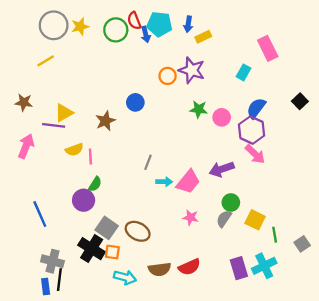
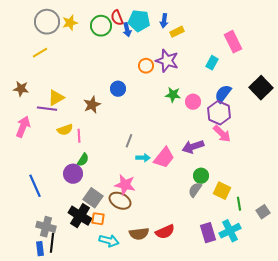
black square: (300, 101) -> (261, 88), size x1.6
pink star: (191, 217) -> (125, 185), moved, size x1.5

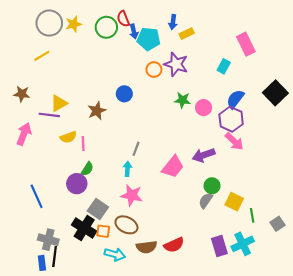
cyan pentagon: (139, 21) -> (149, 39), moved
cyan arrow: (143, 158) -> (127, 169), moved, turned -88
brown ellipse: (120, 201) -> (126, 225), moved

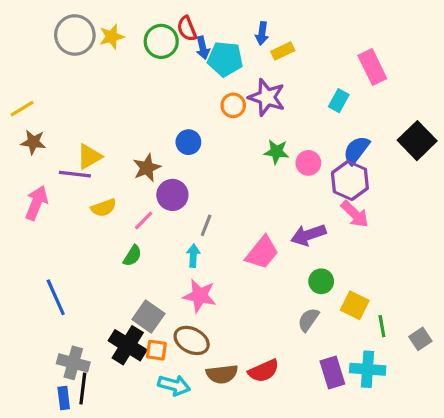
yellow line: (42, 56) -> (22, 109), moved
pink line: (83, 143) -> (144, 221), moved, turned 48
purple circle: (77, 184) -> (172, 195), moved
gray semicircle: (206, 201) -> (308, 320), moved
cyan cross: (243, 244) -> (368, 369), turned 30

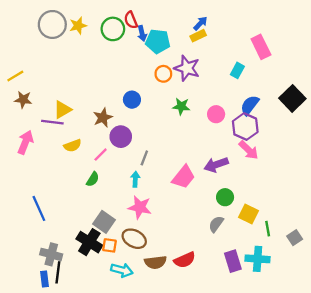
blue arrow: (262, 33) -> (200, 23), moved, turned -144
green star: (276, 152) -> (181, 106), moved

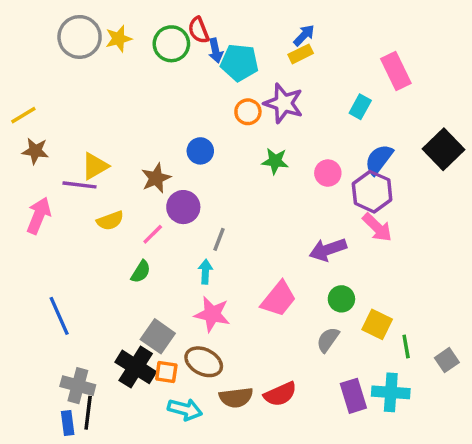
pink trapezoid: (184, 177) -> (279, 299), moved

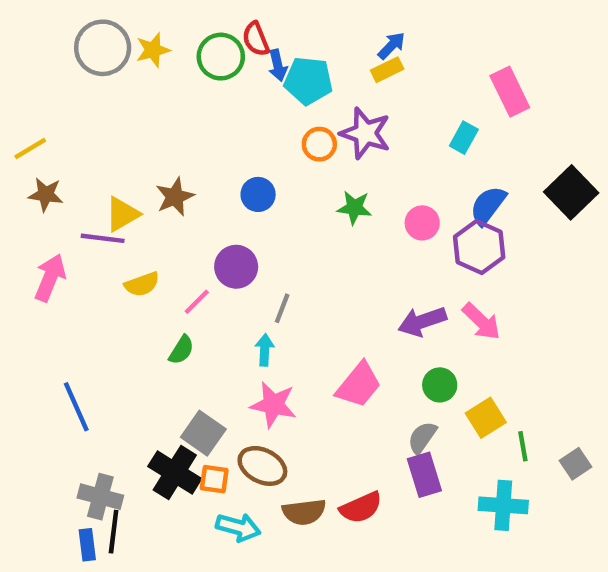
brown star: (156, 178) -> (175, 197), moved
pink arrow: (377, 227) -> (481, 321), moved
yellow square: (377, 324) -> (486, 418), turned 32
purple rectangle: (353, 396) -> (424, 475), moved

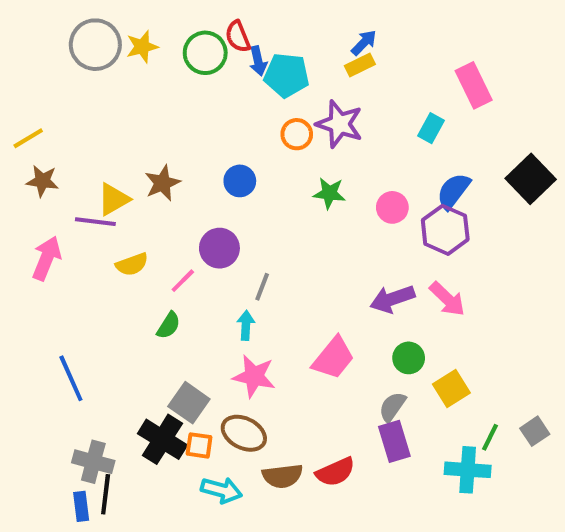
green line: (523, 446) -> (490, 437), moved, turned 36

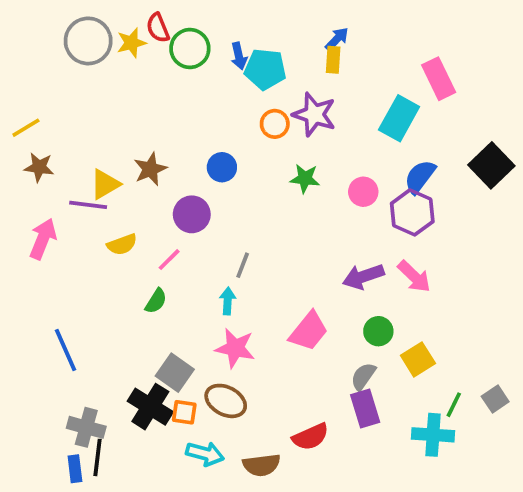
red semicircle: (238, 37) -> (158, 28), moved
yellow rectangle: (360, 65) -> (333, 60), turned -60
cyan rectangle: (431, 128) -> (399, 118), size x1.6
purple circle: (219, 248) -> (192, 214), moved
brown semicircle: (282, 476) -> (262, 465), moved

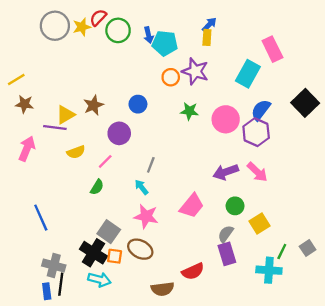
red semicircle: (158, 28) -> (98, 18), turned 66
pink circle: (363, 192) -> (226, 119), size x1.5
cyan arrow: (228, 301) -> (141, 187), turned -42
cyan arrow: (205, 454) -> (99, 280), moved

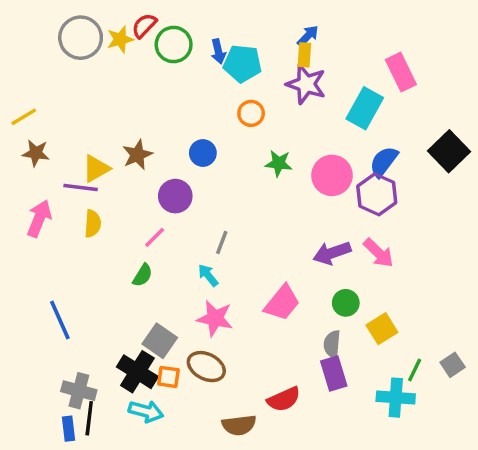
purple star: (195, 71) -> (306, 84), moved
yellow semicircle: (76, 152) -> (93, 224), moved, turned -66
gray semicircle: (226, 234) -> (332, 344), turned -30

